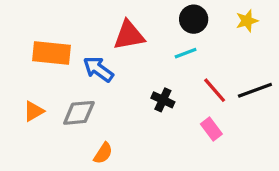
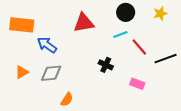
orange rectangle: (51, 53) -> (22, 25), moved
blue arrow: (98, 69) -> (47, 45), moved
red line: (215, 90) -> (139, 47), moved
pink rectangle: (211, 129) -> (137, 84), turned -32

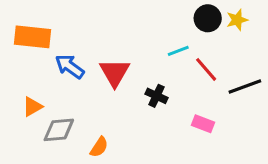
black circle: (126, 12) -> (208, 18), moved
red triangle: (84, 23) -> (115, 73), moved, turned -50
gray diamond: (51, 73) -> (59, 130), moved

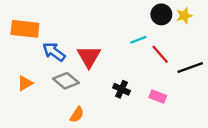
black cross: (156, 96) -> (122, 89), moved
gray diamond: (59, 130) -> (66, 81), moved, turned 45

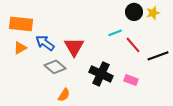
orange triangle: (25, 83) -> (20, 48), moved
black cross: (122, 89) -> (101, 74), size x1.6

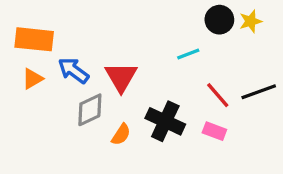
red line: (133, 45) -> (218, 95), moved
gray diamond: (55, 67) -> (90, 110), turned -65
orange semicircle: (64, 95) -> (121, 134), moved

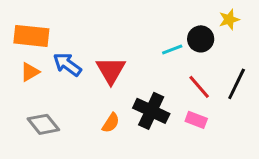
black circle: (219, 20) -> (201, 39), moved
black line: (259, 92) -> (237, 84), turned -44
gray diamond: (90, 110) -> (43, 124), moved, turned 76

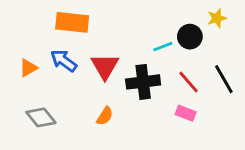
orange rectangle: (31, 36) -> (72, 22), moved
black line: (237, 84) -> (224, 79), turned -56
black cross: (151, 111) -> (143, 82), moved, turned -32

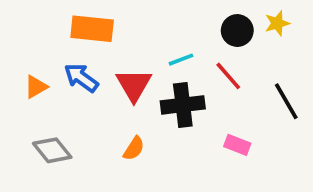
black circle: (190, 37) -> (237, 31), moved
cyan line: (163, 47) -> (181, 60), moved
red line: (188, 82) -> (228, 76), moved

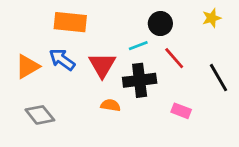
black circle: (237, 31) -> (160, 24), moved
orange triangle: (36, 87) -> (27, 66), size x1.4
orange semicircle: (134, 148) -> (110, 105), moved, turned -114

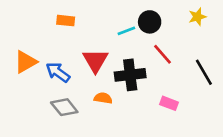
orange rectangle: (70, 22) -> (66, 21), size x0.6
cyan line: (138, 46) -> (126, 31), moved
blue arrow: (62, 60) -> (58, 72), moved
gray diamond: (40, 115) -> (64, 107), moved

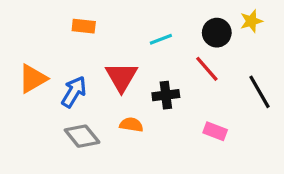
black circle: (150, 22) -> (217, 33), moved
blue arrow: (58, 72) -> (74, 92), turned 85
black cross: (130, 75) -> (166, 95), size x0.7

